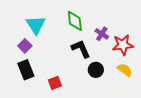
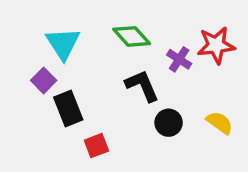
green diamond: (75, 21) -> (132, 36), turned -35
red star: (123, 45) -> (216, 45), moved
black rectangle: (26, 70) -> (68, 109), moved

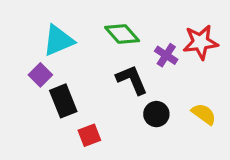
cyan triangle: (63, 43) -> (58, 41), turned 40

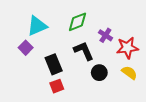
green diamond: (122, 34) -> (77, 22), turned -70
red star: (200, 42) -> (127, 48), moved
black rectangle: (63, 101) -> (54, 64), moved

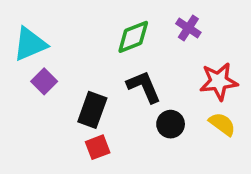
cyan triangle: (37, 26) -> (30, 44), moved
purple cross: (105, 35) -> (188, 28), moved
black rectangle: (54, 64) -> (92, 110), turned 42

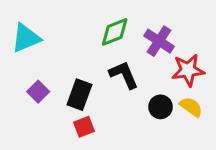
purple cross: (188, 28) -> (159, 41), moved, size x1.4
purple square: (44, 81) -> (38, 92), moved
black circle: (171, 124) -> (160, 107), moved

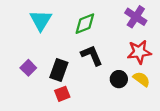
cyan triangle: (26, 38) -> (41, 20), moved, turned -35
purple cross: (159, 41) -> (136, 17), moved

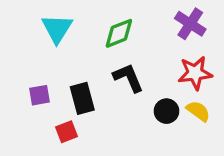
purple square: (28, 68) -> (39, 95), turned 35
black rectangle: (59, 70) -> (82, 98), turned -35
red square: (62, 94) -> (66, 132), moved

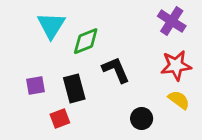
green diamond: (119, 33) -> (86, 41), moved
black circle: (166, 111) -> (142, 118), moved

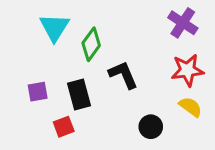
green diamond: (86, 41) -> (91, 44), turned -32

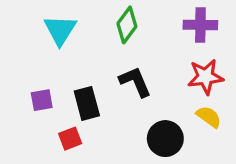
purple cross: (183, 23) -> (200, 25), turned -32
green diamond: (91, 44) -> (127, 25), moved
black circle: (151, 127) -> (165, 139), size x1.4

